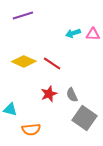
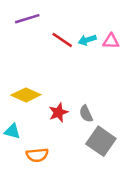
yellow diamond: (24, 61) -> (26, 95), moved
red line: (52, 64) -> (62, 40), moved

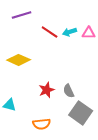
yellow diamond: (26, 95) -> (19, 60), moved
orange semicircle: (37, 155) -> (42, 124), moved

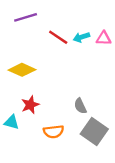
red star: (47, 90) -> (30, 105), moved
orange semicircle: (42, 124) -> (54, 132), moved

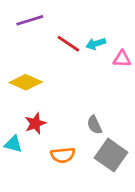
pink triangle: (104, 38) -> (122, 59), moved

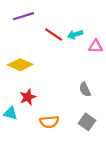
gray semicircle: (94, 125) -> (85, 89), moved
gray square: (111, 155) -> (87, 122), size x0.7

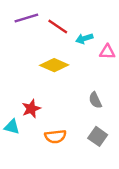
red line: (54, 34) -> (58, 26), moved
yellow diamond: (20, 65) -> (54, 65), moved

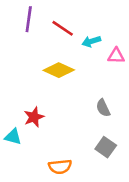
purple line: (26, 18) -> (29, 19), turned -65
orange semicircle: (55, 136) -> (60, 167), moved

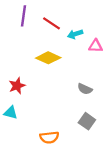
gray semicircle: (103, 108) -> (85, 89), turned -40
red star: (34, 117) -> (17, 86), moved

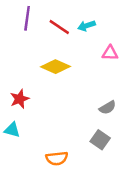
cyan arrow: (75, 34) -> (86, 26), moved
gray semicircle: (85, 89) -> (108, 108), moved, turned -56

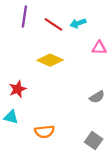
gray square: (100, 140) -> (94, 141), moved
orange semicircle: (57, 158) -> (44, 132), moved

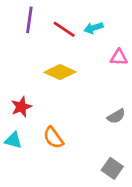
orange semicircle: (44, 132) -> (53, 138), moved, turned 60

